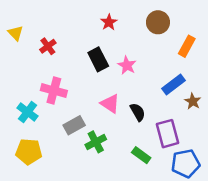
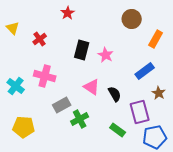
red star: (109, 22) -> (68, 13), moved
black rectangle: (98, 59) -> (82, 50), turned 42
brown star: (193, 101) -> (159, 93), moved
cyan cross: (28, 112) -> (16, 86), moved

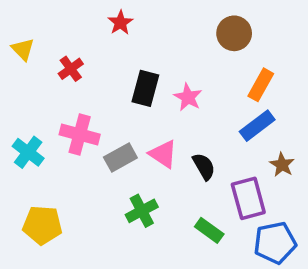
orange rectangle: (156, 39) -> (261, 85), moved
gray rectangle: (62, 105) -> (120, 158), moved

